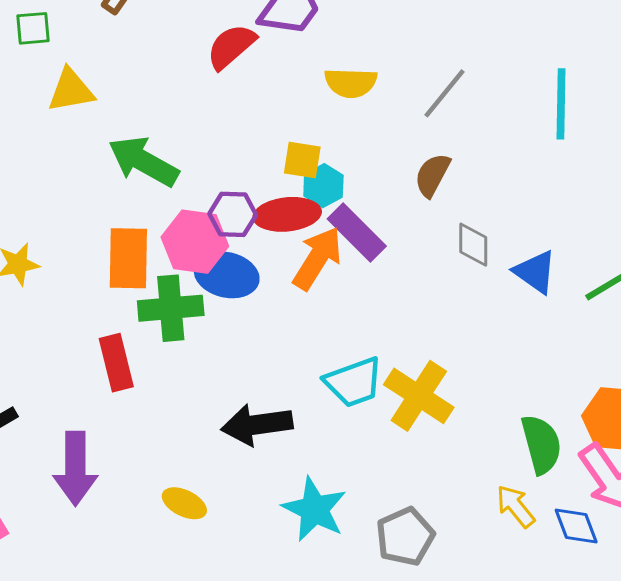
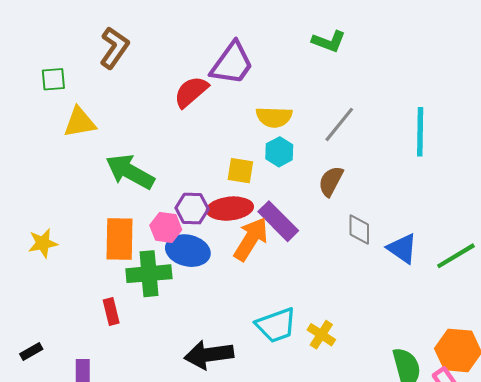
cyan hexagon: (323, 186) -> (279, 152), moved
pink hexagon: (195, 242) -> (166, 227), size x0.7
red rectangle: (116, 363) -> (111, 312), size x0.7
yellow cross: (419, 396) -> (321, 335), size x0.6

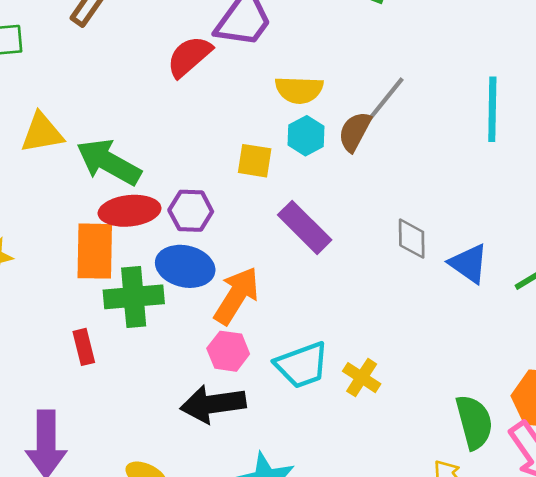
yellow triangle: (80, 122) -> (42, 133), moved
brown semicircle: (331, 181) -> (355, 132), moved
red ellipse: (230, 209) -> (130, 211), moved
pink hexagon: (166, 227) -> (228, 351), moved
orange arrow: (251, 239) -> (237, 296), moved

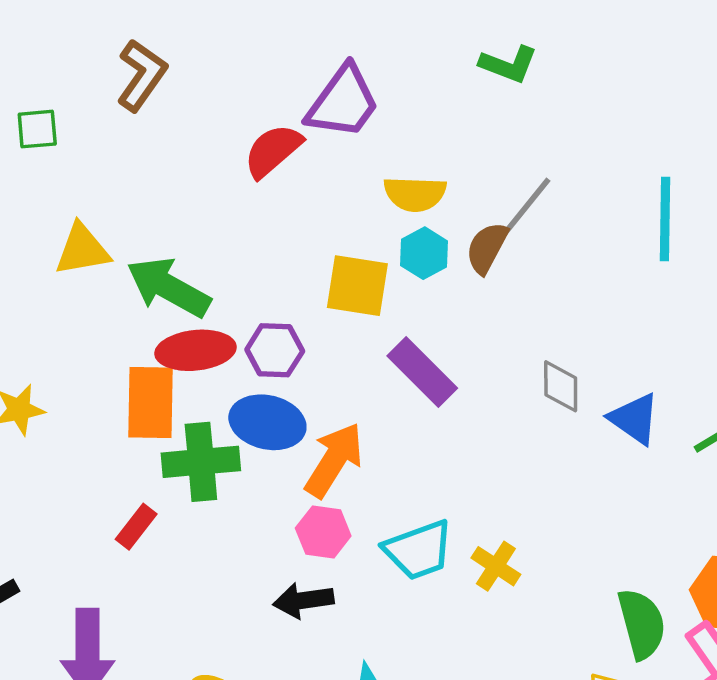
yellow square: (255, 161) -> (357, 286), size x1.4
red rectangle: (84, 347) -> (136, 527), turned 52
black arrow: (213, 404) -> (303, 600), size x0.7

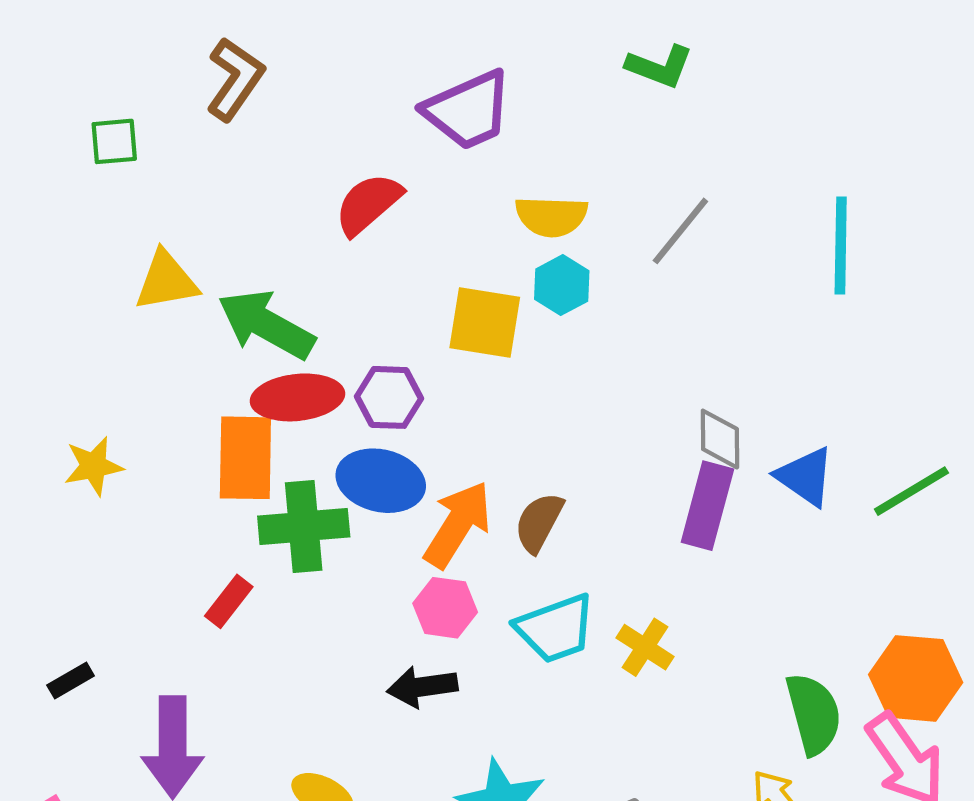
purple trapezoid: (343, 102) -> (468, 110), turned 30
red semicircle: (273, 151) -> (368, 204), moved
brown semicircle: (487, 248) -> (539, 522), moved
purple rectangle: (422, 372) -> (707, 506), moved, turned 60

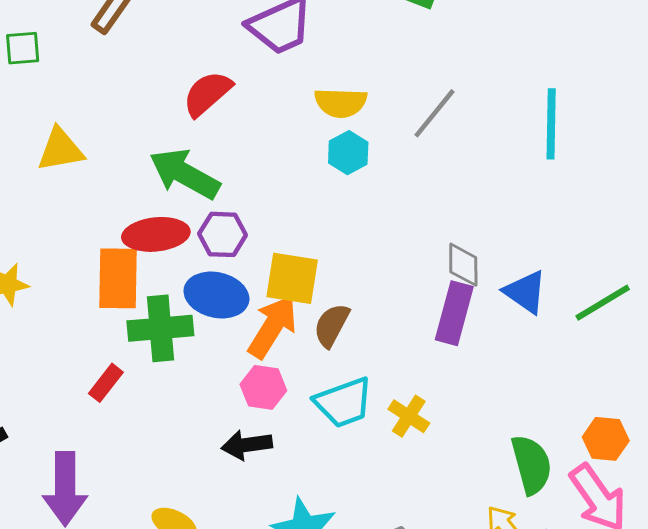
yellow square: (485, 323) -> (292, 278), moved
green arrow: (266, 325) -> (185, 174), moved
orange hexagon: (916, 678) -> (606, 439), size x0.7

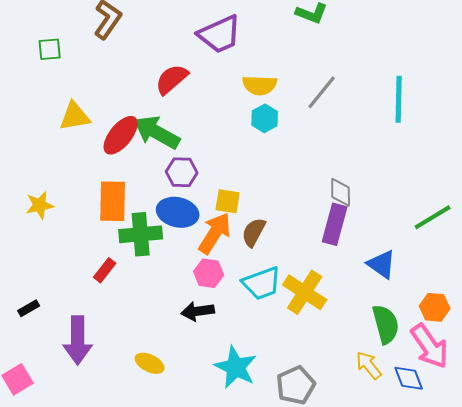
red ellipse: (156, 234) -> (121, 135), moved, turned -45
yellow square: (292, 278) -> (228, 201), size x0.7
blue triangle: (525, 292) -> (382, 264), moved
yellow cross: (409, 416) -> (305, 292), size x1.6

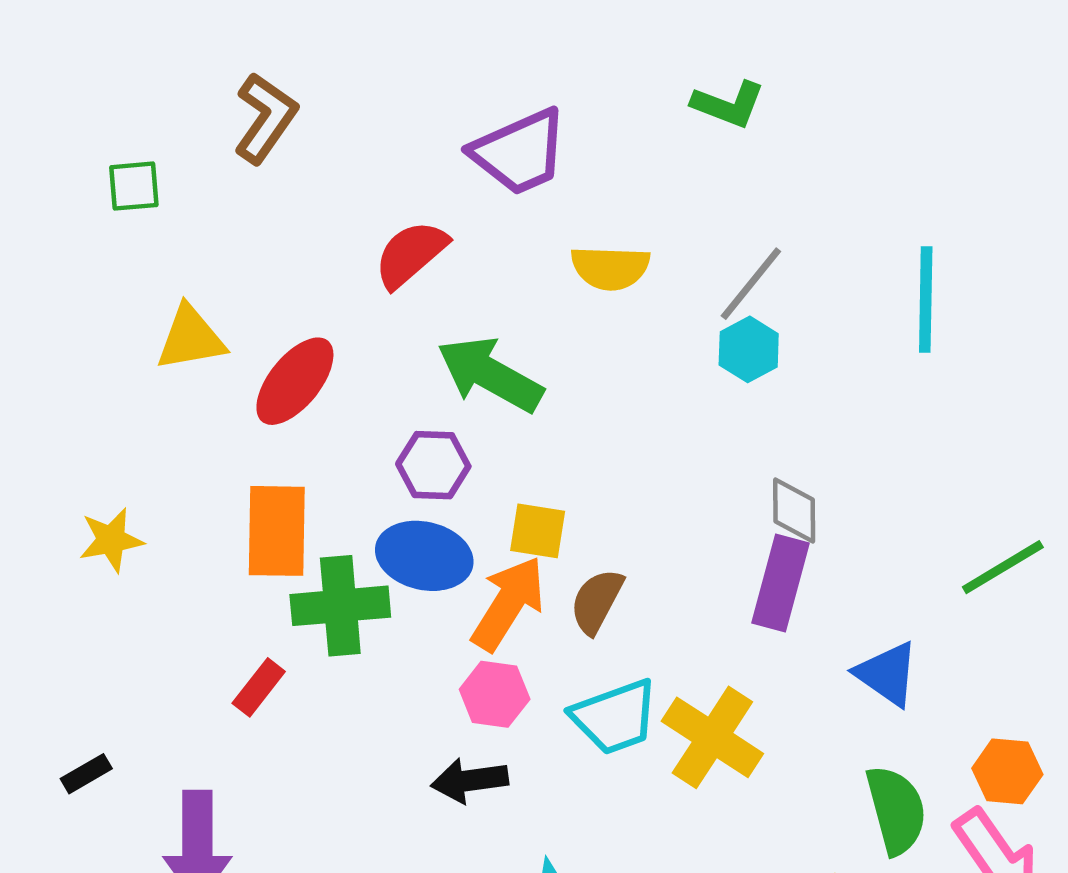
cyan hexagon: (265, 118) -> (749, 349), moved
green arrow: (157, 132) -> (490, 374), moved

